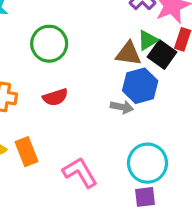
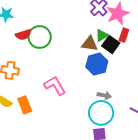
red semicircle: (55, 97) -> (23, 35), moved
gray arrow: (122, 107) -> (104, 95), moved
pink L-shape: (80, 173) -> (55, 86), moved

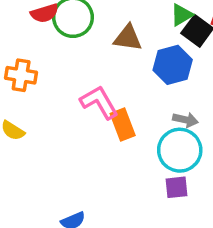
brown triangle: (90, 44) -> (128, 38), moved
orange rectangle: (25, 105) -> (123, 124), moved

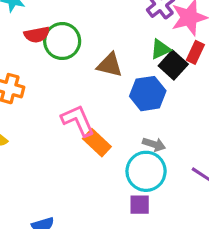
orange rectangle: (123, 124) -> (97, 143), turned -32

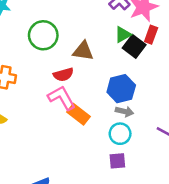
red semicircle: (37, 35) -> (63, 75), moved
blue hexagon: (148, 94) -> (121, 89), moved
cyan circle: (146, 171) -> (120, 134), size x0.7

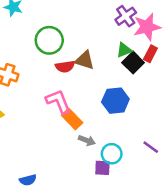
red semicircle: (63, 75) -> (65, 67), moved
gray arrow: (124, 111) -> (87, 140), moved
cyan circle: (120, 134) -> (112, 154), moved

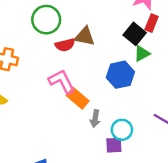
green triangle: (124, 50) -> (142, 54), moved
gray arrow: (87, 140) -> (95, 119), turned 84

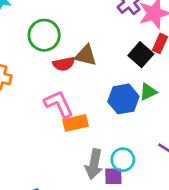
green triangle: (142, 54) -> (148, 92), moved
orange rectangle: (78, 98) -> (76, 123), turned -55
gray arrow: (95, 119) -> (94, 164), moved, size x1.5

